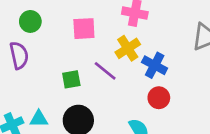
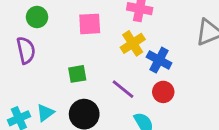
purple line: (105, 71) -> (123, 89), moved
cyan triangle: (39, 119) -> (45, 113), turned -36

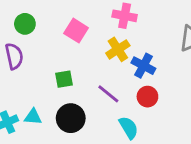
pink square: (90, 24) -> (76, 31), turned 35
cyan triangle: (45, 113) -> (33, 117), turned 42

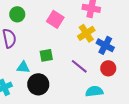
cyan triangle: (33, 117) -> (23, 67), moved
black circle: (71, 118) -> (38, 84), moved
cyan semicircle: (129, 128) -> (94, 91), turned -66

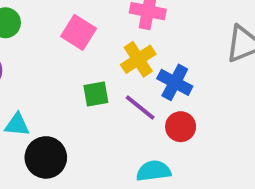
green square: (46, 55) -> (96, 94), moved
purple line: (79, 66) -> (140, 107), moved

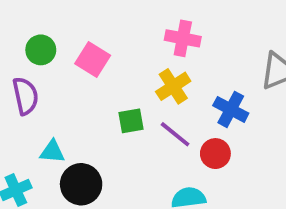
pink square: (79, 32) -> (93, 59), moved
blue cross: (175, 82) -> (231, 109), moved

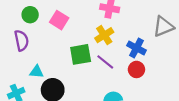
green square: (131, 121) -> (81, 54), size x1.5
red circle: (215, 154) -> (136, 69), moved

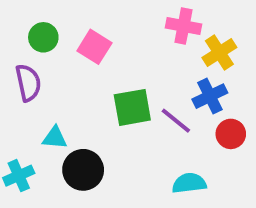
yellow cross: (104, 35) -> (219, 52), moved
blue cross: (136, 48) -> (210, 96), moved, turned 36

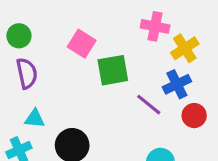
green circle: (43, 37) -> (19, 36), moved
green square: (132, 107) -> (113, 70), moved
cyan triangle: (55, 138) -> (35, 119), moved

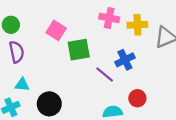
yellow cross: (185, 48) -> (137, 25), moved, turned 30
red circle: (194, 116) -> (137, 98), moved

